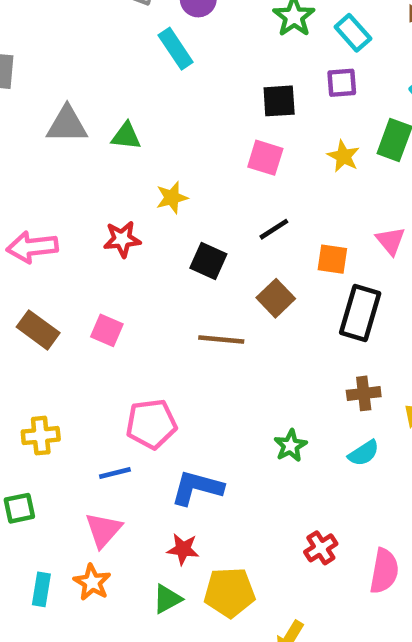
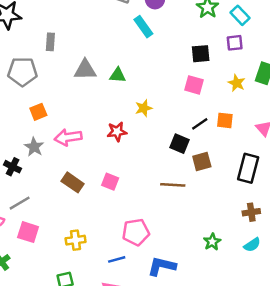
orange square: (332, 259) -> (225, 120), moved
black square: (208, 261) -> (179, 144), moved
brown square: (276, 298) -> (202, 161), turned 30

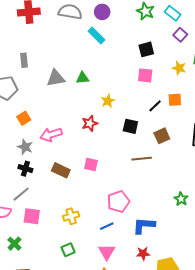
purple square: (235, 43) -> (180, 35), moved, turned -32
black square: (179, 144) -> (130, 126), moved
black cross: (13, 167) -> (25, 169), moved

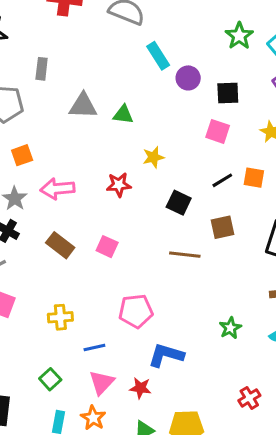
purple circle: (102, 12) -> (188, 78), moved
blue line: (107, 226) -> (94, 348), moved
green square: (68, 250) -> (50, 379), moved, turned -32
red star: (143, 254) -> (140, 388), moved

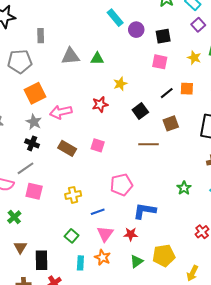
orange square: (22, 155) -> (35, 93), size x1.5
black square: (179, 203) -> (140, 111), turned 35

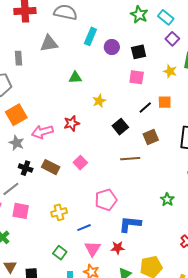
cyan rectangle: (115, 18) -> (90, 36), turned 66
gray triangle: (71, 56) -> (49, 43), moved
red star: (100, 104) -> (72, 123), moved
black cross: (32, 143) -> (26, 168), moved
pink square: (98, 145) -> (80, 163), turned 32

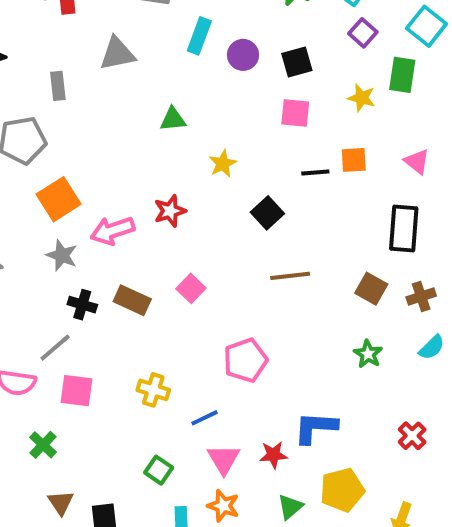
black line: (145, 107) -> (315, 172), turned 40
brown square: (151, 137) -> (371, 289), moved, turned -35
yellow cross: (59, 212) -> (153, 390), turned 35
blue L-shape: (130, 224) -> (316, 428), moved

